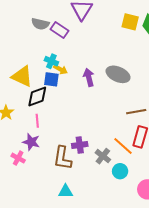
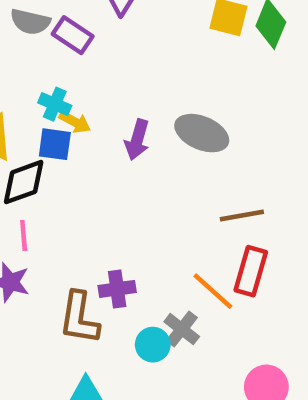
purple arrow: (89, 77) -> (137, 140), turned -150
gray cross: (103, 156) -> (182, 329), moved
cyan circle: (120, 171) -> (153, 345), moved

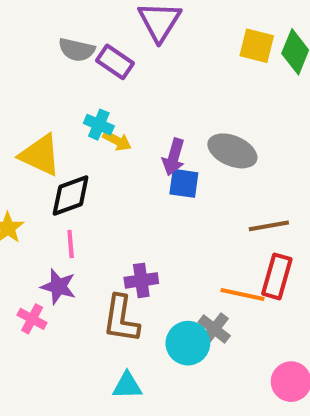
blue square: (55, 144) -> (184, 183), moved
purple cross: (117, 289) -> (141, 280), moved
orange line: (213, 291) -> (243, 295), turned -30
cyan circle: (153, 345) -> (188, 343), size x1.4

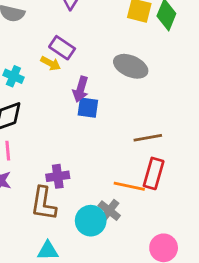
purple rectangle: (115, 62) -> (62, 48), moved
cyan cross: (99, 125) -> (13, 76), moved
yellow arrow: (117, 141) -> (51, 63), moved
gray ellipse: (232, 151) -> (131, 66), moved

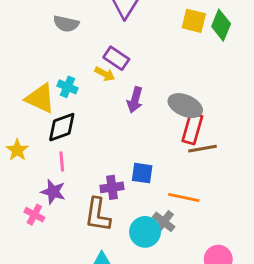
gray ellipse: (131, 66) -> (185, 106), moved
blue square: (88, 108) -> (142, 173), moved
red rectangle: (154, 173) -> (192, 129), moved

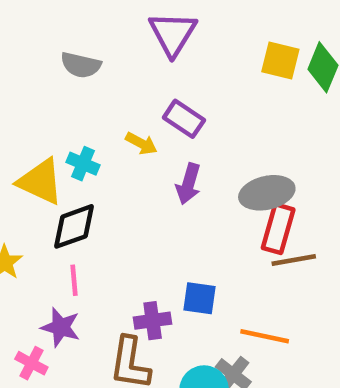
purple rectangle: (116, 58) -> (184, 119), moved
gray ellipse: (185, 106) -> (267, 193), turned -36

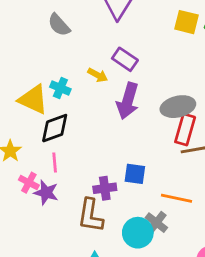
gray semicircle: (81, 65) -> (59, 25), turned 35
purple arrow: (188, 184) -> (128, 101), size x1.4
pink cross: (31, 363) -> (29, 183), moved

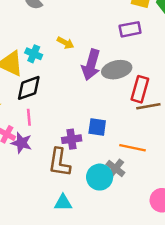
purple rectangle: (125, 59) -> (130, 29), moved, turned -45
gray ellipse: (178, 107) -> (117, 70), moved

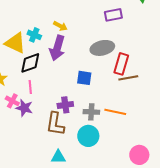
purple arrow: (91, 65) -> (57, 48), moved
blue square: (97, 127) -> (84, 78), moved
gray cross: (115, 169) -> (91, 112), moved, turned -35

